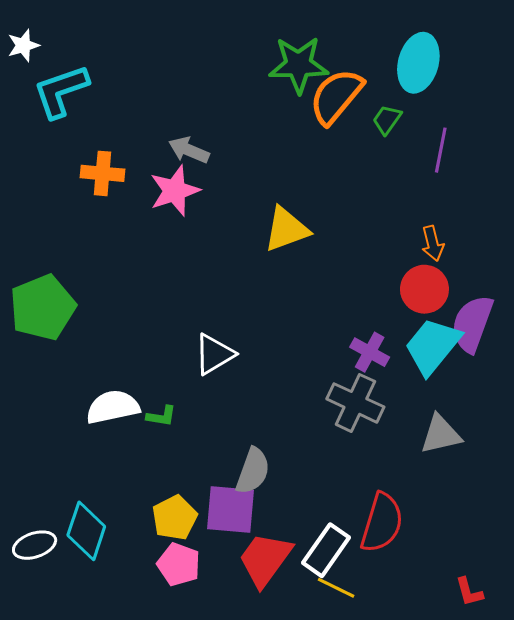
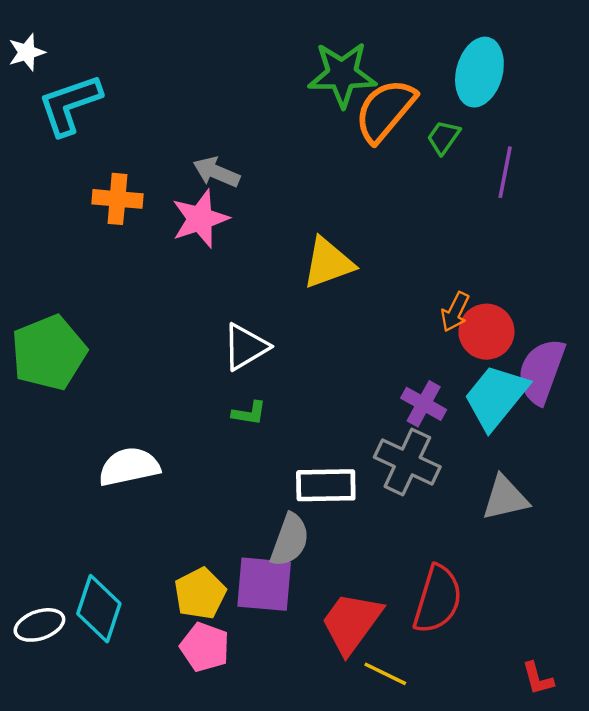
orange arrow: (433, 243) -> (455, 312), moved, turned 40
white triangle: (214, 354) -> (246, 347), moved
green L-shape: (161, 416) -> (249, 413), moved
white rectangle: (326, 550) -> (326, 485), moved, turned 54
red trapezoid: (265, 559) -> (351, 623), moved

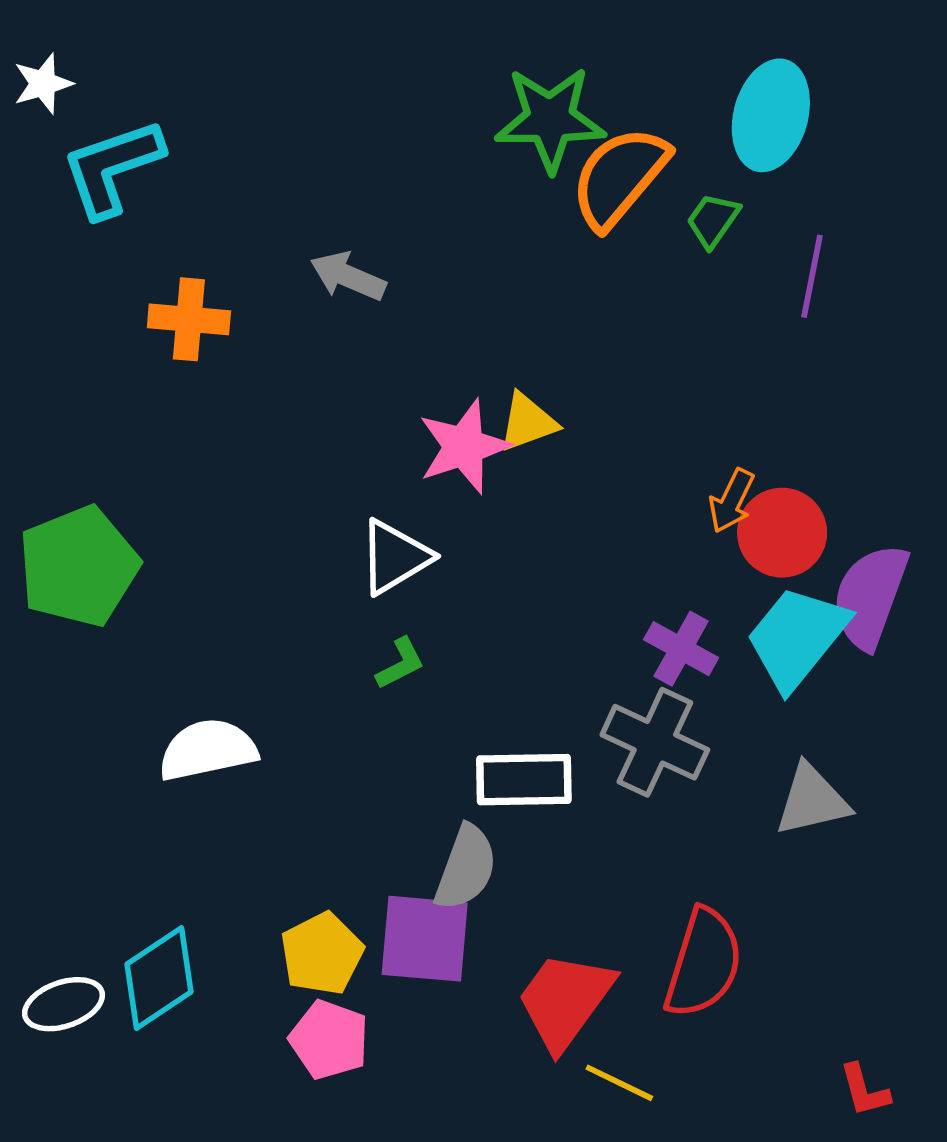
pink star: (200, 219) -> (464, 447), moved
yellow triangle: (328, 263) -> (528, 422), size x0.7
green L-shape: (249, 413) -> (400, 664), turned -36
cyan diamond: (99, 609) -> (159, 978), turned 38

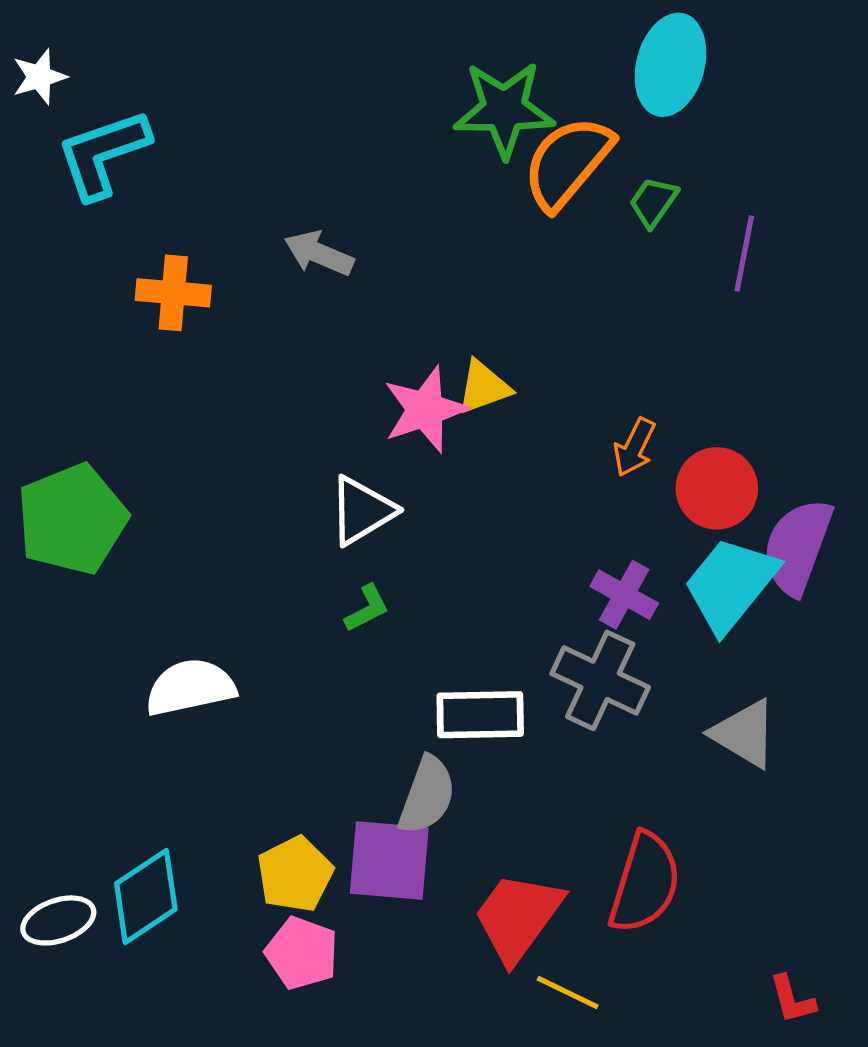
cyan ellipse: (771, 115) -> (670, 65), moved
orange arrow: (732, 501) -> (634, 447), moved
gray triangle: (812, 800) -> (744, 734), turned 44

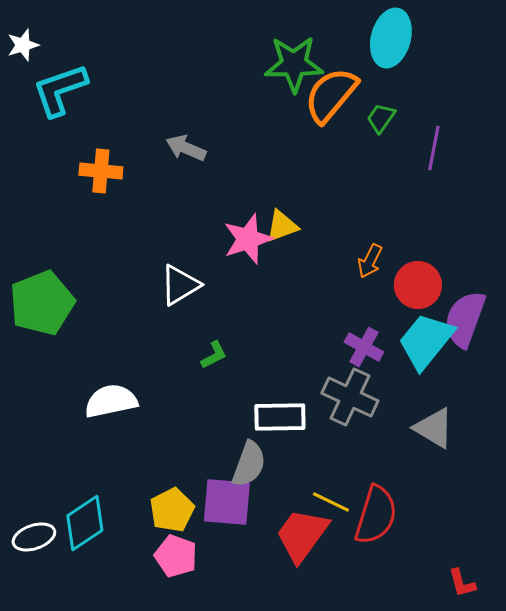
white triangle: (362, 511) -> (180, 285), moved
yellow line: (568, 992) -> (331, 502), moved

